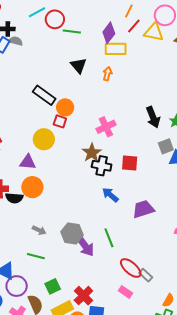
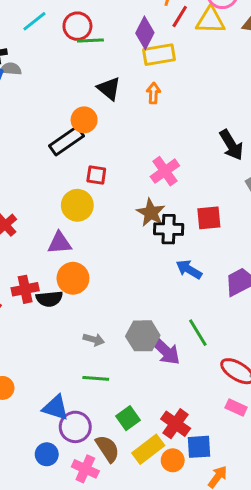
red circle: (55, 19) -> (77, 26), moved
black rectangle: (44, 95) -> (67, 141), turned -60
orange circle: (65, 107) -> (84, 120), moved

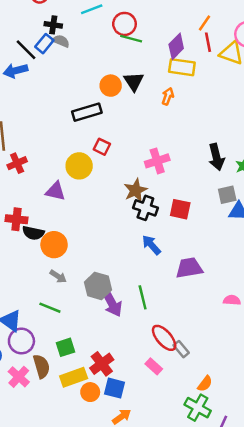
red line: (180, 17) -> (208, 42), turned -60
orange circle: (84, 120) -> (111, 86), moved
orange circle: (73, 278) -> (54, 245), moved

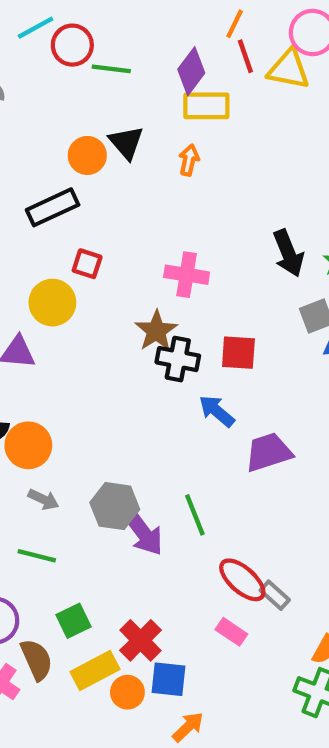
red circle: (125, 24) -> (72, 45), moved
pink cross: (157, 161) -> (187, 275), turned 35
blue arrow: (151, 245) -> (217, 411), moved

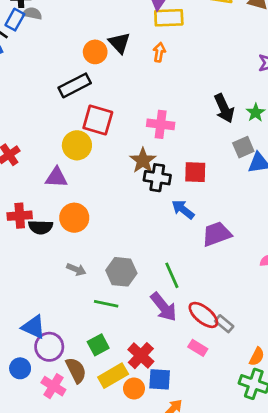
red square: (87, 264) -> (98, 120), size x1.6
orange circle: (28, 445) -> (74, 218), moved
purple arrow: (143, 532) -> (164, 307), moved
green line: (37, 556) -> (106, 304), moved

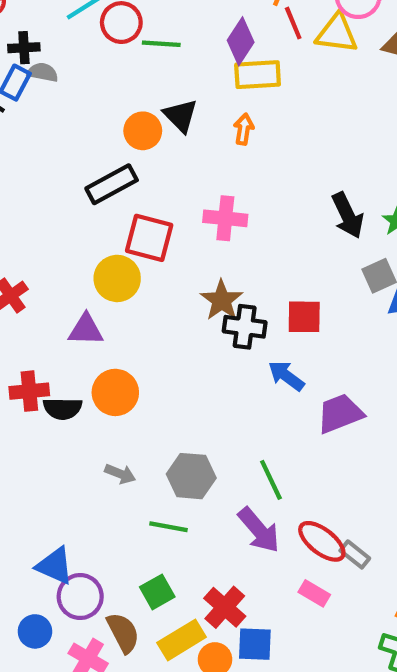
pink cross: (161, 124) -> (225, 218), moved

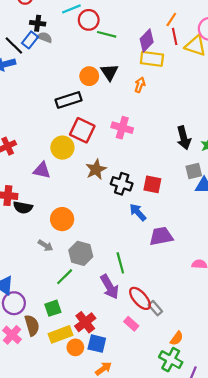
brown star: (222, 300) -> (96, 169), moved
orange circle: (115, 392) -> (62, 219), moved
green line: (168, 527) -> (65, 277), turned -66

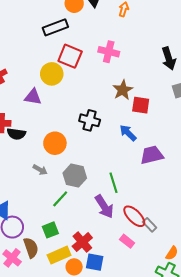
brown star: (96, 169) -> (123, 90), moved
black cross: (122, 184) -> (90, 120), moved

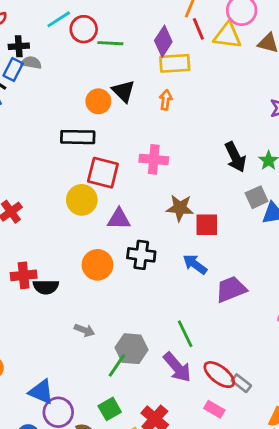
black rectangle: (55, 27) -> (78, 137), turned 30
brown star: (123, 90) -> (180, 208), turned -30
purple triangle: (33, 97) -> (119, 219), moved
orange circle: (55, 143) -> (97, 265), moved
gray hexagon: (75, 176) -> (132, 349), moved

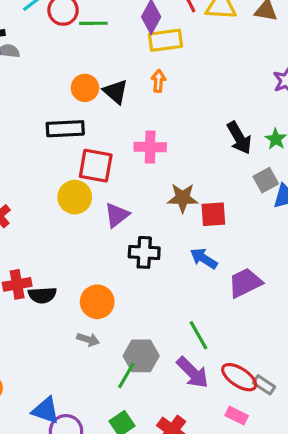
black triangle: (124, 91) -> (116, 92), moved
purple triangle: (119, 219) -> (117, 215), turned -35
orange circle: (97, 265) -> (97, 302), moved

